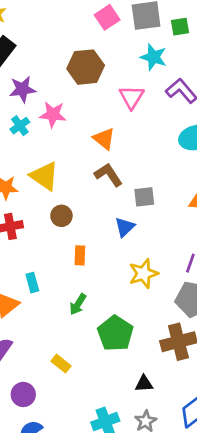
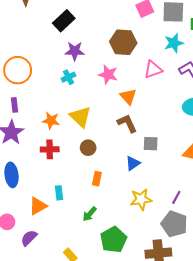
cyan star: (153, 57) -> (174, 43), turned 30
pink triangle: (132, 97) -> (153, 70), turned 30
pink star: (53, 114) -> (108, 75), moved

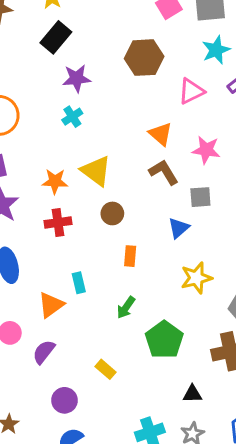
pink star: (108, 75) -> (206, 150), moved

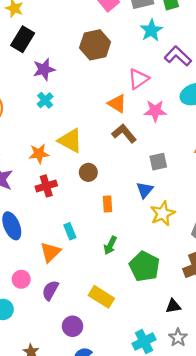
pink triangle: (191, 91) -> (138, 79), moved
gray square: (200, 197) -> (158, 162), moved
blue triangle: (179, 228) -> (145, 190), moved
yellow rectangle: (106, 369) -> (101, 297), size x1.5

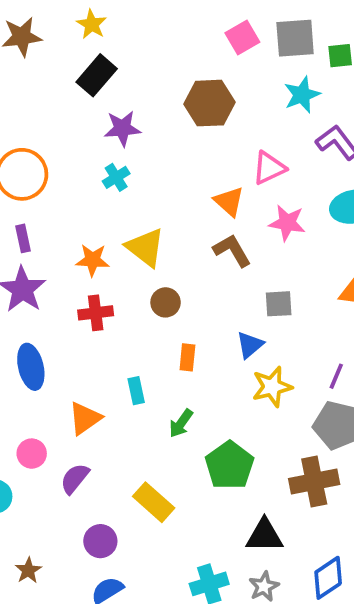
cyan rectangle: (70, 231) -> (136, 391), moved
black triangle: (173, 306) -> (264, 536), size x1.5

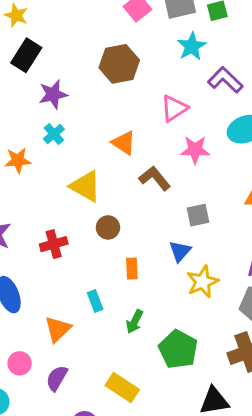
orange triangle: (229, 201) -> (124, 143), moved
orange star: (92, 260) -> (18, 160), moved

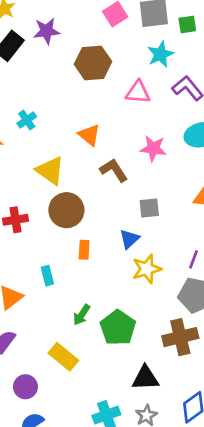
purple star: (53, 94) -> (47, 31), moved
pink triangle: (174, 108) -> (138, 92), moved, turned 32
brown circle: (108, 227) -> (66, 210), size x1.6
green arrow: (135, 322) -> (82, 315), moved

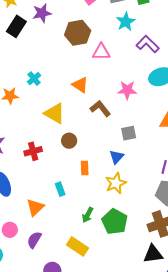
pink triangle: (138, 92) -> (101, 52), moved
brown circle: (66, 210) -> (69, 141), size x0.6
yellow star: (147, 269) -> (116, 183), moved
black triangle: (145, 378) -> (153, 254), moved

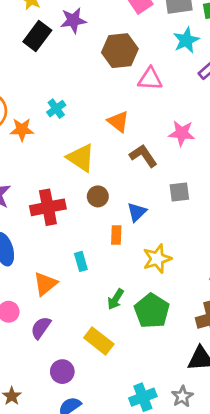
red cross: (33, 151) -> (48, 207), size x1.4
blue triangle: (117, 157) -> (137, 212), moved

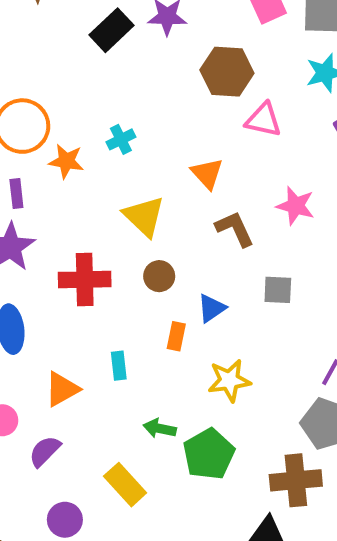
green arrow: (116, 299) -> (160, 428), turned 60

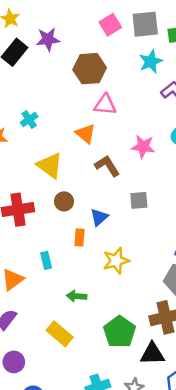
pink triangle: (263, 120) -> (105, 105), moved
green pentagon: (209, 454) -> (120, 332), moved
purple circle: (65, 520) -> (14, 362), moved

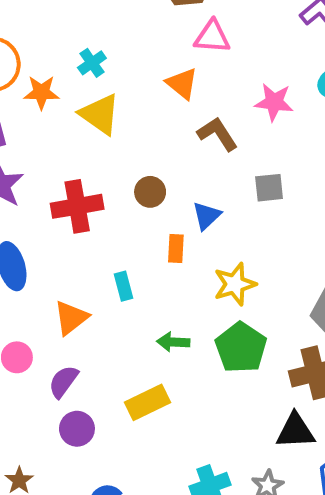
yellow triangle: (50, 165) -> (100, 114), moved
green pentagon: (120, 332) -> (241, 348), moved
yellow rectangle: (60, 334) -> (148, 402), turned -65
purple circle: (14, 362) -> (77, 429), moved

